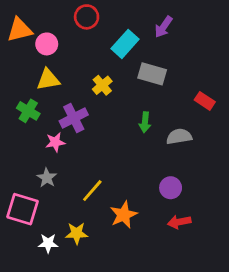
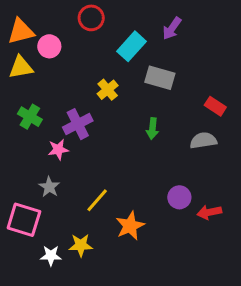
yellow triangle: (48, 80) -> (21, 67), moved
gray semicircle: (179, 136) -> (203, 141), moved
red arrow: (179, 222) -> (209, 212), moved

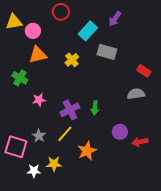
orange triangle: (21, 31) -> (38, 55), moved
yellow triangle: (21, 67) -> (14, 22), moved
purple cross: (78, 124) -> (70, 110), moved
green arrow: (152, 129) -> (95, 108), moved
gray star: (49, 187) -> (39, 136), moved

